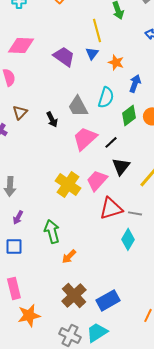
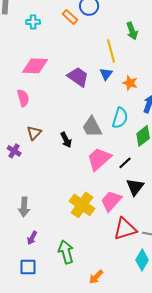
orange arrow: (69, 256) -> (96, 277), moved

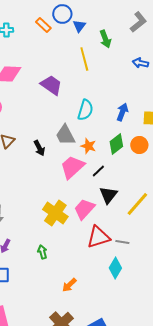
blue triangle: (106, 74) -> (79, 26), moved
orange star: (130, 83) -> (88, 146), moved
cyan semicircle: (120, 118) -> (85, 110), moved
green arrow: (66, 252) -> (42, 252), moved, size x0.6

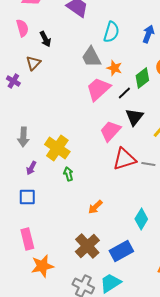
green diamond: (116, 144) -> (142, 78), moved
black arrow: (39, 148) -> (45, 39), moved
yellow cross: (55, 213) -> (57, 148), moved
cyan diamond: (115, 268) -> (141, 219), moved

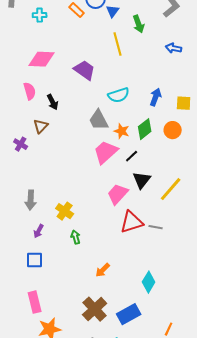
cyan semicircle: (111, 32) -> (119, 95), turned 55
green diamond: (142, 78) -> (145, 129), moved
yellow cross: (57, 148) -> (65, 211), size x0.7

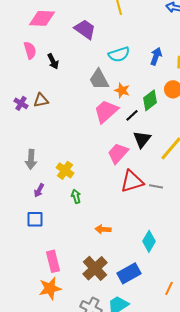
brown triangle: (41, 126) -> (41, 100), moved, turned 35
green diamond: (145, 129) -> (150, 100), moved
orange arrow: (103, 270) -> (103, 229), turned 49
pink rectangle: (35, 302) -> (53, 261), moved

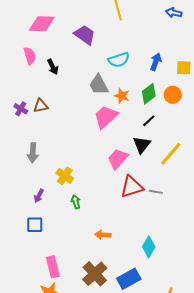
green diamond: (150, 100) -> (149, 94), moved
black line: (132, 115) -> (149, 121), moved
gray arrow: (31, 159) -> (33, 153), moved

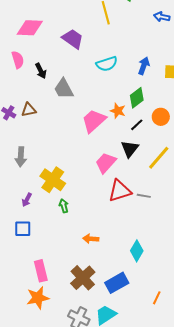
gray trapezoid: (99, 85) -> (64, 89), moved
orange circle: (173, 95) -> (161, 117), moved
orange star: (122, 96) -> (118, 111), moved
yellow cross: (65, 176) -> (53, 180), size x1.4

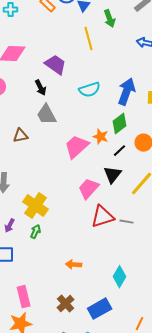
blue arrow: (144, 66) -> (127, 92), size x1.5
black arrow: (41, 71) -> (41, 88), moved
brown triangle: (29, 110) -> (21, 136), moved
green arrow: (64, 206) -> (36, 232), moved, turned 40
brown cross: (83, 278) -> (66, 304), size x0.7

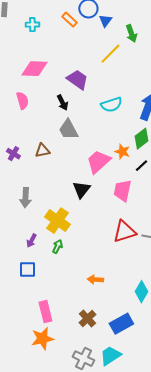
yellow line: (89, 39) -> (110, 54), turned 60
black triangle: (113, 175) -> (81, 190), moved
pink trapezoid: (89, 189) -> (122, 191), moved, turned -30

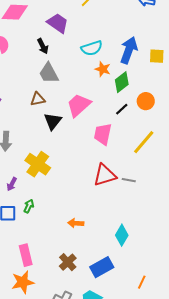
brown triangle: (42, 151) -> (38, 99), moved
orange star: (122, 152) -> (103, 69), moved
black triangle: (81, 190) -> (53, 121), moved
green arrow: (57, 247) -> (29, 206), moved

